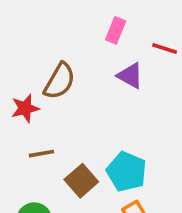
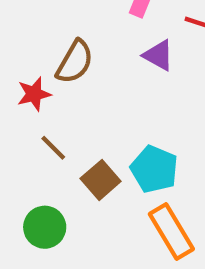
brown line: (41, 154) -> (53, 148), turned 55

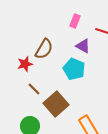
cyan pentagon: (154, 169) -> (74, 69), moved
brown square: (101, 180) -> (56, 104), size x1.4

